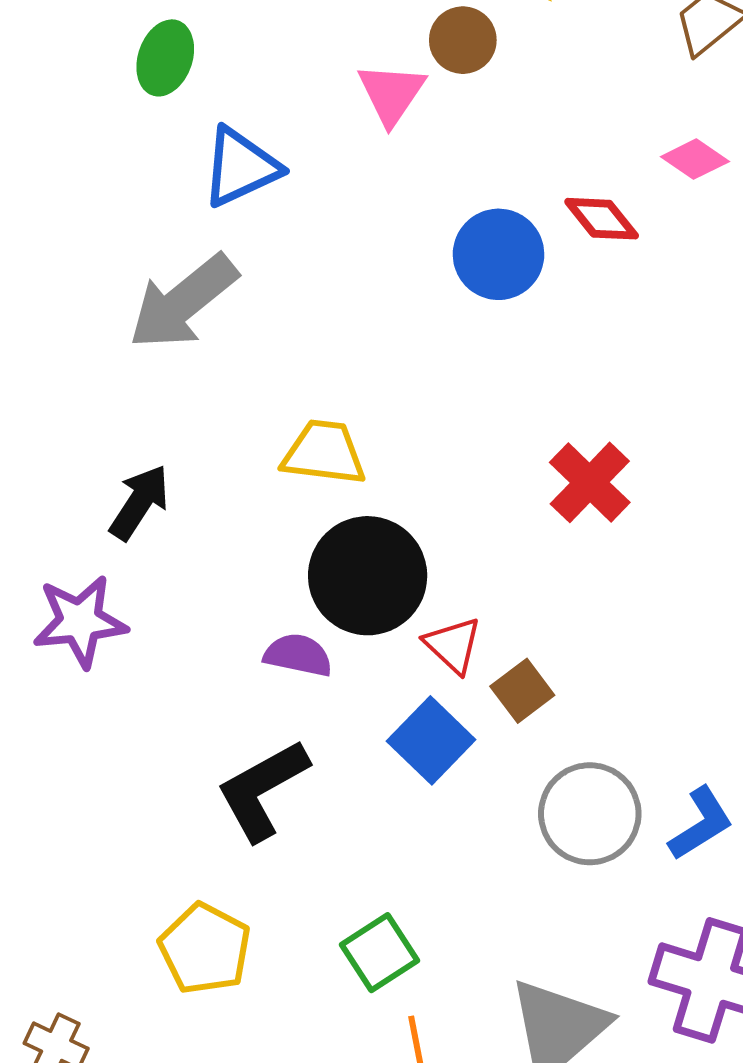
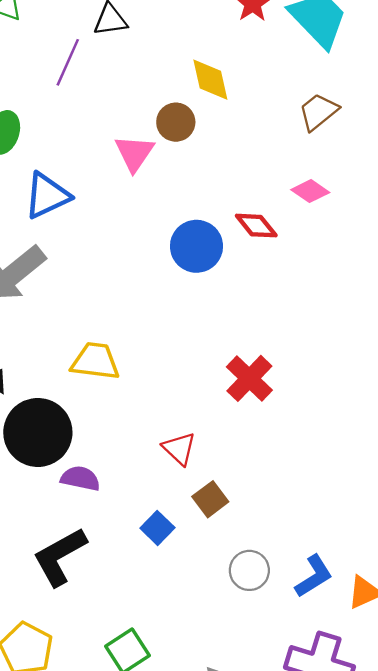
black circle: (368, 576) -> (38, 432), moved
red triangle: (453, 645) -> (179, 449), moved
blue square: (431, 740) -> (157, 528), size x0.7
gray circle: (590, 814) -> (249, 570), size x0.7

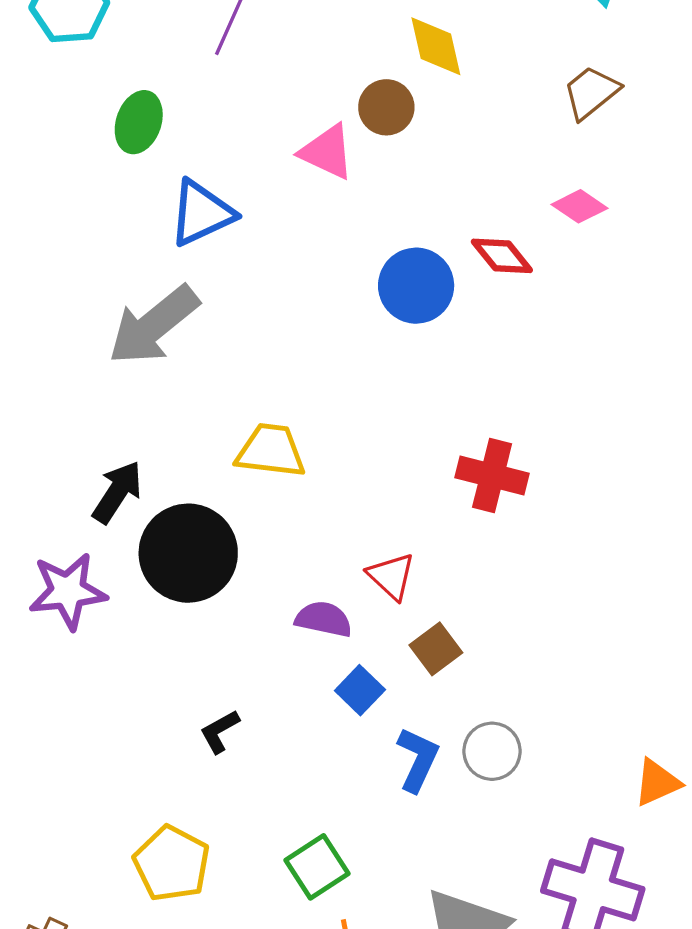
pink triangle: (134, 153) -> (327, 152), turned -39
red cross: (249, 378) -> (492, 475), turned -30
purple semicircle: (80, 478) -> (324, 619), moved
black L-shape: (60, 557) -> (220, 731), size x0.5
blue L-shape: (314, 576) -> (418, 759), moved, turned -33

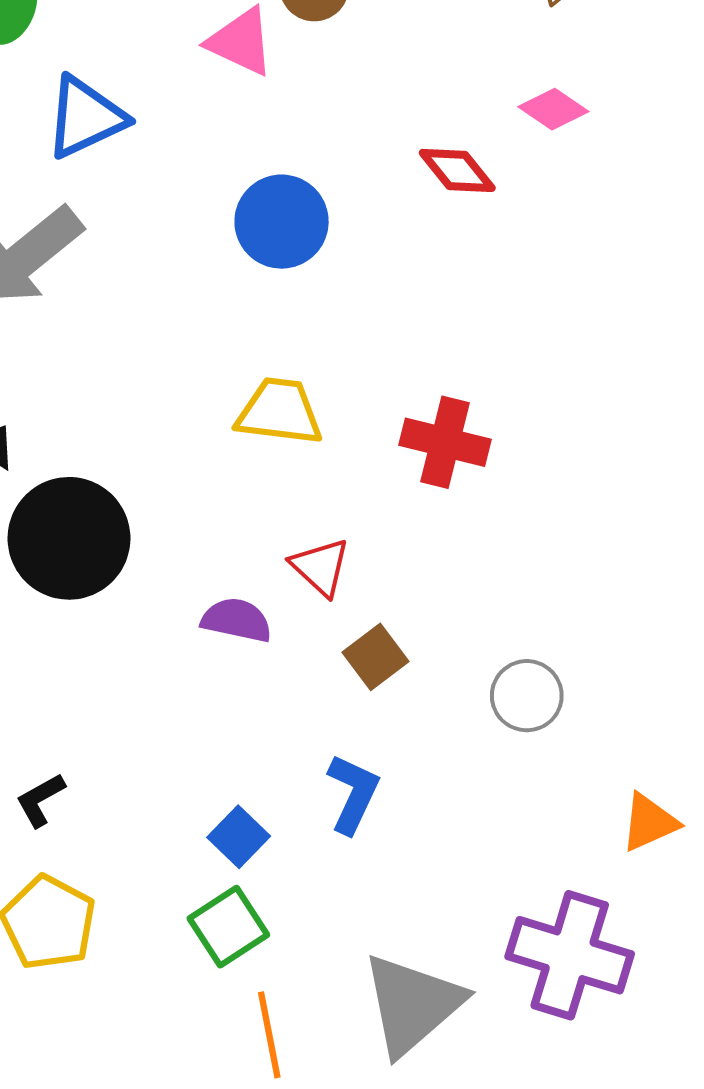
blue circle: (416, 286) -> (282, 222), moved
yellow trapezoid: (271, 451) -> (279, 412), moved
blue square: (360, 690) -> (239, 837), moved
black L-shape: (220, 731) -> (40, 800), moved
gray circle: (492, 751) -> (527, 696), moved

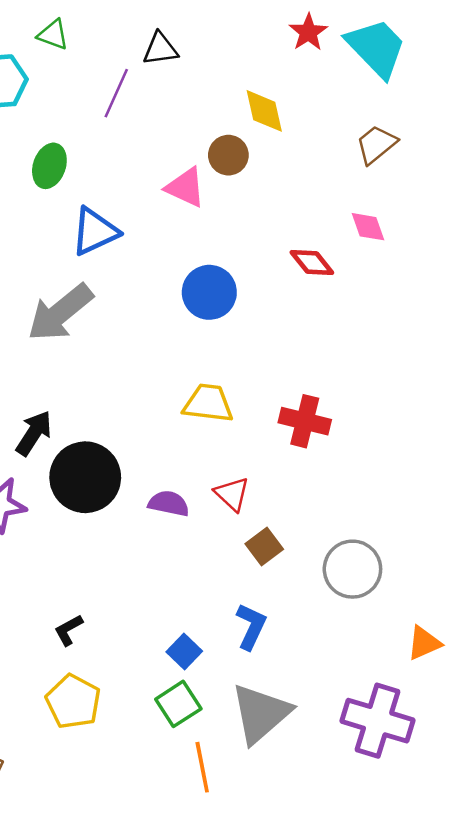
pink diamond: (553, 109) -> (368, 227), turned 36
purple semicircle: (237, 620) -> (169, 503), moved
gray circle: (527, 696) -> (352, 569), size x1.4
gray triangle: (412, 1004) -> (261, 713), moved

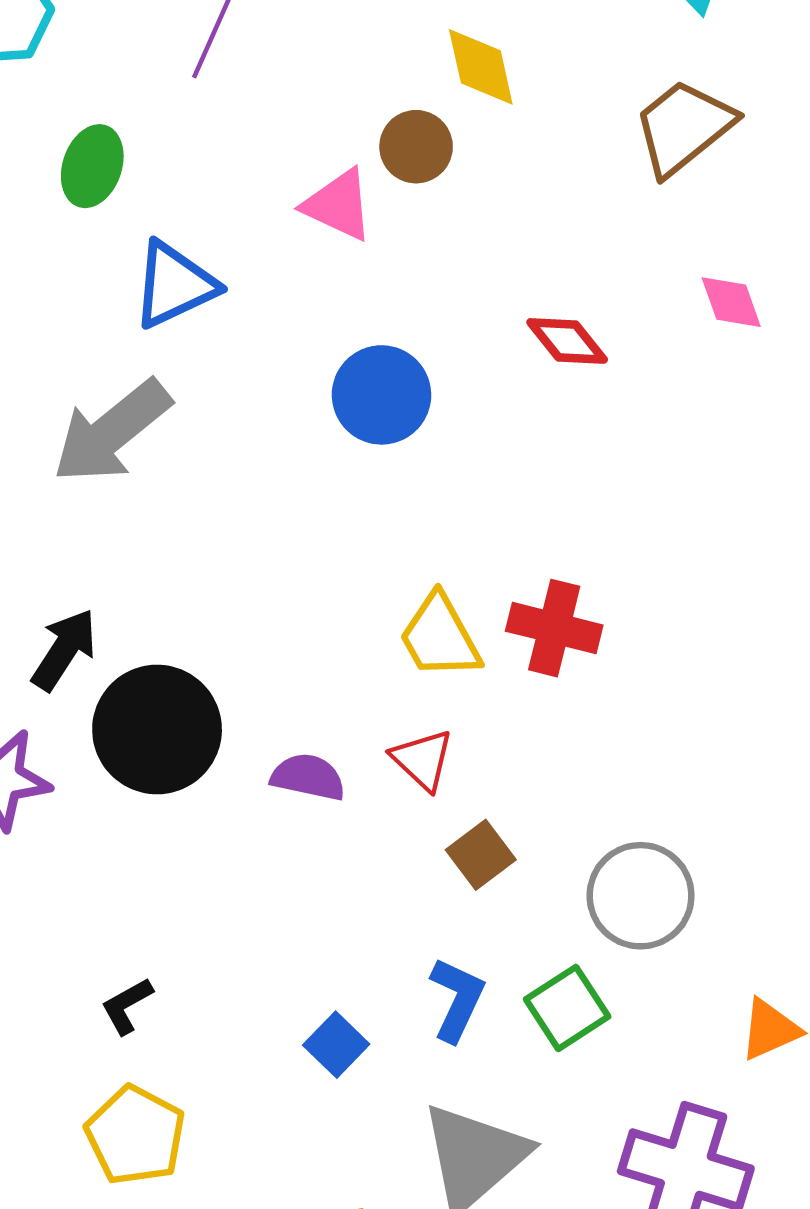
brown trapezoid: (376, 144) -> (684, 127), size x1.4
pink diamond: (368, 227) -> (731, 302), moved
yellow trapezoid: (208, 403) -> (440, 637), moved, turned -126
green square: (178, 704) -> (567, 1008), moved

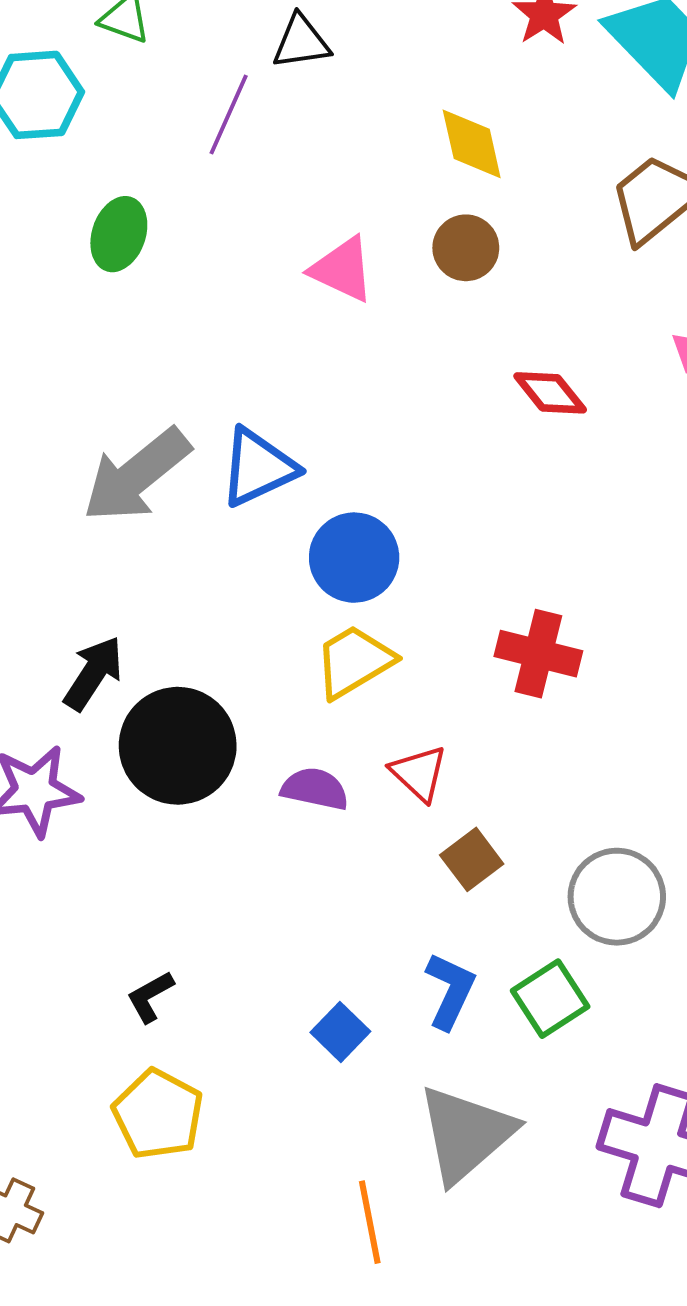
brown circle: (416, 147) -> (466, 248), moved
blue triangle: (174, 285) -> (258, 467), moved
blue circle: (381, 395) -> (354, 558), moved
yellow trapezoid: (440, 637) -> (354, 661), moved, turned 88

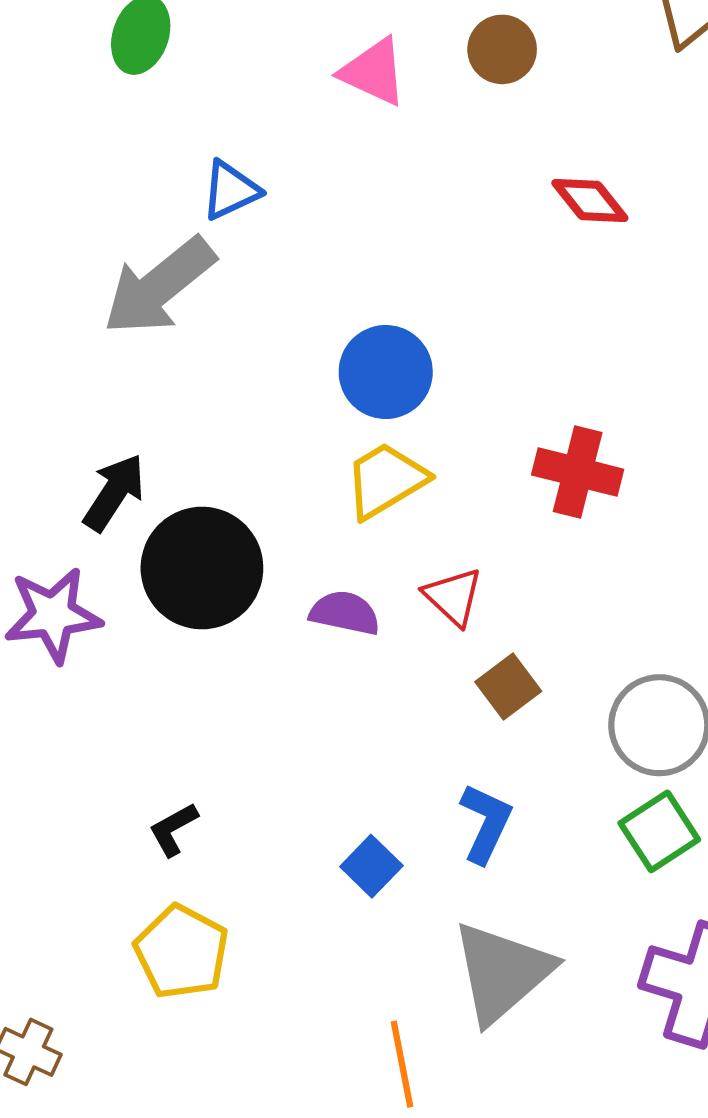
blue triangle: (258, 467) -> (231, 190), moved, size x0.7
green square: (550, 999) -> (659, 831), moved

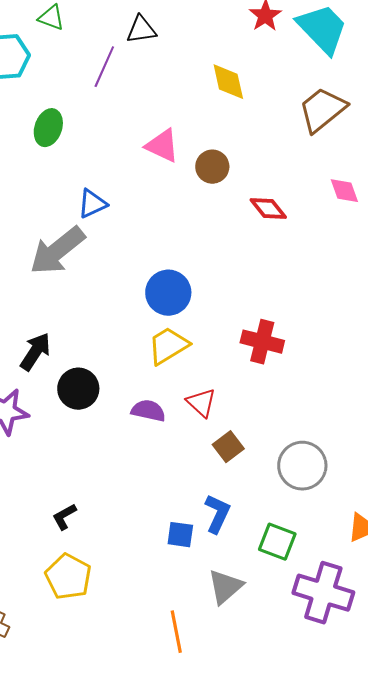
brown circle: (502, 49) -> (212, 167), moved
black circle: (202, 568) -> (78, 389), size x0.7
green square: (659, 831) -> (277, 542), moved, turned -36
blue square: (371, 866) -> (180, 535), moved, turned -36
gray triangle: (502, 972) -> (225, 587), size x0.7

